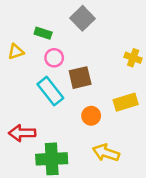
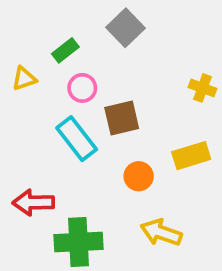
green rectangle: (43, 33) -> (65, 50), turned -56

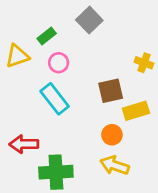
yellow triangle: (24, 79) -> (17, 56), size x1.4
brown square: (122, 118) -> (111, 91), moved
orange circle: (139, 176) -> (112, 135), moved

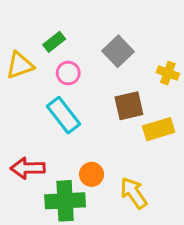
gray square: (89, 20) -> (118, 51), moved
orange circle: (112, 135) -> (92, 174), moved
yellow arrow: (115, 165) -> (134, 193), turned 36

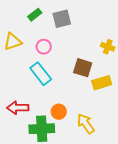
green rectangle: (54, 42) -> (35, 15), moved
gray square: (118, 51) -> (62, 19), moved, turned 30
brown square: (129, 106) -> (83, 68), turned 30

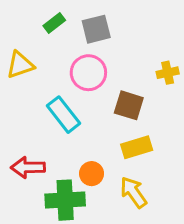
pink circle: (44, 47) -> (88, 73), moved, size x1.5
yellow cross: (108, 47) -> (168, 73), turned -32
yellow rectangle: (102, 83) -> (137, 147), moved

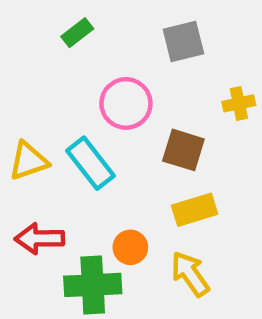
gray square: (96, 29) -> (183, 41), moved
yellow triangle: (20, 65) -> (29, 161), moved

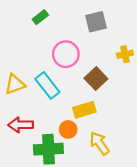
brown square: (183, 150) -> (96, 78), turned 30
yellow rectangle: (195, 210) -> (84, 110), moved

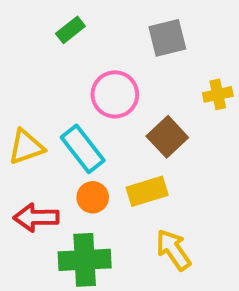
orange circle: (68, 129) -> (93, 197), moved

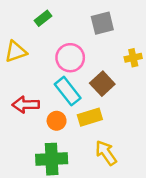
yellow triangle: (26, 147) -> (16, 52), moved
cyan rectangle: (83, 149) -> (68, 91), moved
red arrow: (36, 217) -> (26, 105), moved

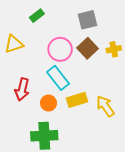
brown square: (102, 84) -> (87, 48), moved
red arrow: (26, 105) -> (22, 89), turned -75
yellow arrow: (106, 153) -> (105, 106), moved

